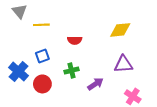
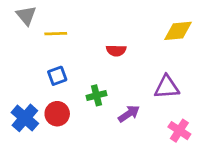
yellow diamond: (120, 30) -> (178, 31), moved
red semicircle: (75, 40) -> (116, 51), moved
blue cross: (19, 72) -> (25, 118), moved

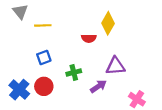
yellow diamond: (178, 31) -> (108, 23), moved, turned -55
purple triangle: (167, 87) -> (115, 66), moved

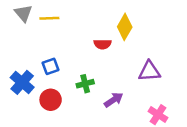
yellow line: (43, 25) -> (49, 18), moved
purple triangle: (115, 66) -> (149, 71), moved
blue cross: (19, 90) -> (22, 82), moved

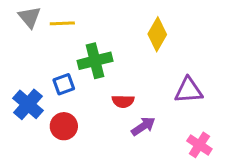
red semicircle: (102, 44) -> (123, 101), moved
green cross: (85, 84) -> (95, 61), moved, size x1.5

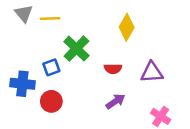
green cross: (95, 61) -> (76, 49), turned -32
red semicircle: (123, 101) -> (113, 69), moved
blue cross: (28, 104) -> (22, 84), turned -35

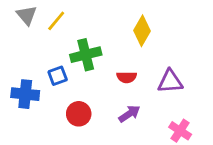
yellow line: (50, 18) -> (56, 21), turned -48
green cross: (76, 49) -> (86, 55), turned 32
red circle: (51, 101) -> (79, 114), moved

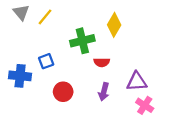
green cross: (86, 55) -> (82, 41), moved
purple triangle: (170, 81) -> (137, 82), moved
purple arrow: (129, 114) -> (104, 92), turned 138

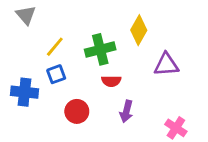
yellow line: (45, 17) -> (55, 47), moved
red semicircle: (102, 62) -> (111, 81), moved
purple triangle: (137, 82) -> (166, 65), moved

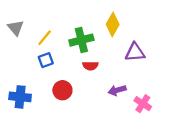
gray triangle: (26, 15) -> (16, 28), moved
blue cross: (24, 92) -> (20, 97), moved
purple arrow: (126, 111) -> (117, 90), moved, turned 60

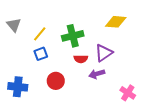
yellow diamond: (113, 24) -> (116, 22), moved, turned 65
purple triangle: (135, 52) -> (104, 53), moved, turned -30
purple arrow: (117, 90) -> (97, 74), moved

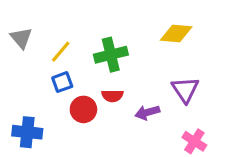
purple triangle: (104, 53) -> (185, 90), moved, turned -30
red semicircle: (81, 59) -> (112, 96), moved
red circle: (56, 81) -> (83, 109), moved

